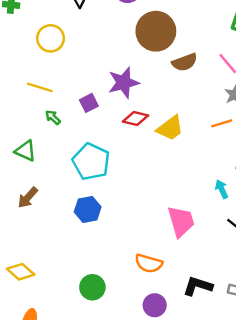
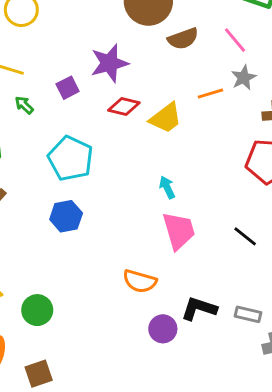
orange line: (222, 123) -> (210, 94), moved
cyan arrow: (222, 189) -> (167, 187), moved
green circle: (92, 287) -> (37, 310), moved
purple circle: (155, 305) -> (163, 329), moved

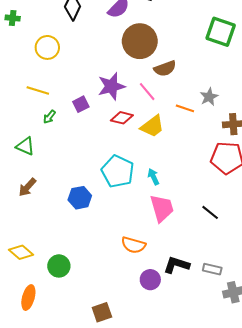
pink line: (235, 40) -> (147, 92), moved
orange line: (210, 94) -> (185, 108), turned 36
green arrow: (24, 105) -> (49, 117), turned -96
cyan pentagon: (70, 158) -> (118, 171), moved
brown square: (39, 374) -> (102, 312), moved

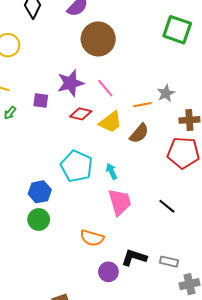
brown semicircle: (165, 68) -> (139, 133), moved, turned -30
purple square: (81, 104) -> (41, 101), turned 35
orange line: (185, 108) -> (142, 105), turned -30
green circle: (59, 266) -> (39, 220), moved

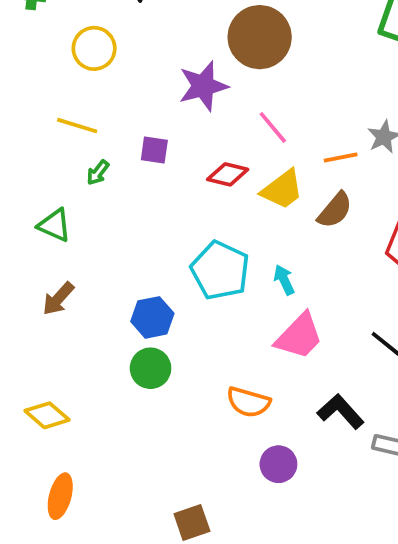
purple star: (70, 83) -> (203, 86), moved
pink trapezoid: (120, 202) -> (299, 336), turned 60
black L-shape: (134, 257) -> (341, 412), moved, turned 30

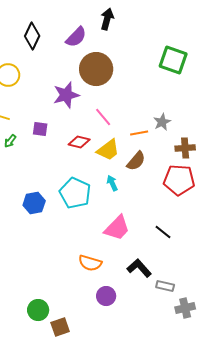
cyan arrow: (284, 280) -> (112, 183), moved
blue hexagon: (152, 317) -> (34, 203), moved
green circle: (151, 368) -> (38, 310), moved

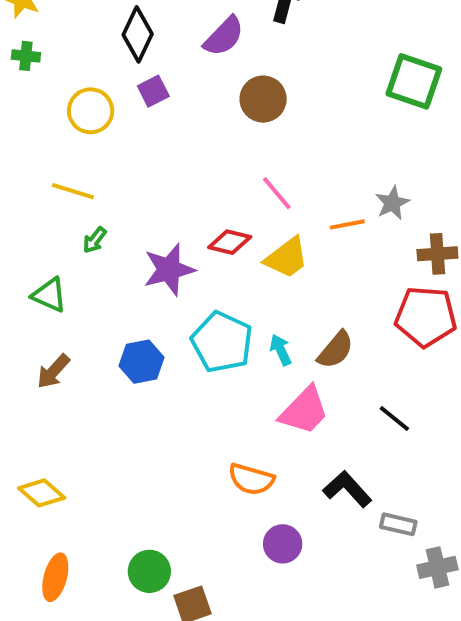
brown circle: (96, 69) -> (263, 99), size x0.7
purple star: (66, 95) -> (169, 270), moved
purple square: (40, 129) -> (153, 91), moved, turned -35
brown semicircle: (136, 161) -> (336, 350), moved
cyan arrow: (112, 183) -> (281, 350), moved

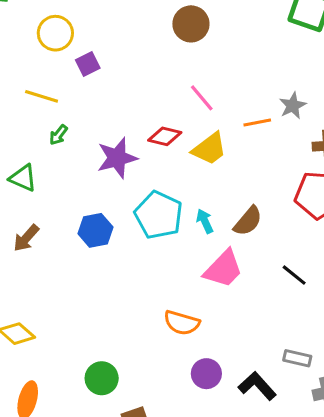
purple square: (153, 91) -> (88, 64), moved
black L-shape: (347, 489) -> (257, 386), moved
green circle: (149, 571) -> (102, 378), moved

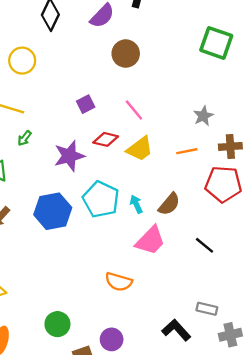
purple square: (88, 64) -> (86, 104), moved
orange line: (257, 123) -> (187, 151), moved
blue hexagon: (95, 230) -> (53, 211), size x1.4
purple circle: (206, 374) -> (112, 339), moved

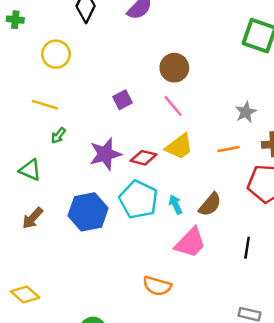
brown circle: (126, 54) -> (174, 68), moved
red diamond: (106, 139) -> (143, 158), moved
black line: (204, 245) -> (247, 248), turned 60

